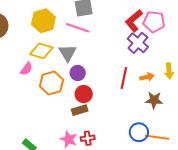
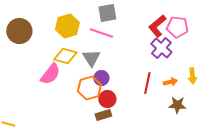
pink semicircle: (26, 69) -> (50, 74), size x1.6
orange hexagon: (52, 83) -> (89, 88), moved

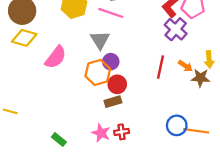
yellow diamond: (65, 56) -> (24, 38), moved
orange arrow: (170, 82) -> (185, 66), turned 48
brown star: (177, 105) -> (200, 78), moved

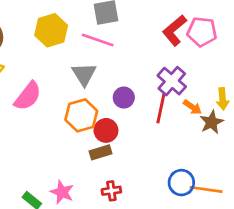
purple cross: (176, 29) -> (172, 81), moved
purple circle: (111, 62) -> (124, 98), moved
brown star: (200, 78) -> (212, 122), turned -30
pink star: (101, 133) -> (62, 192), moved

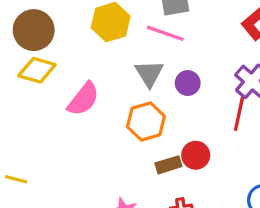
purple circle: (124, 98) -> (188, 83), moved
red circle: (106, 130) -> (196, 155), moved

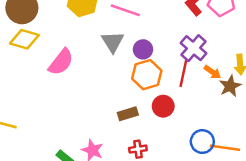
orange hexagon: (146, 122) -> (147, 75), moved
red circle: (196, 155) -> (163, 106), moved

